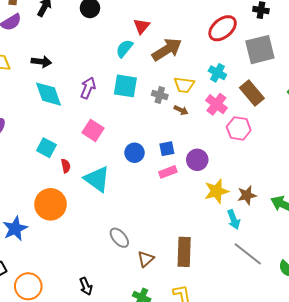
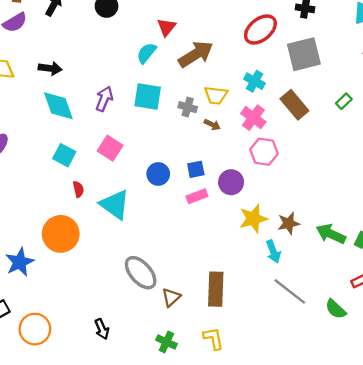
pink hexagon: (239, 128) -> (264, 152), moved
cyan square: (46, 148) -> (64, 155), moved
gray ellipse: (119, 238) -> (141, 273), size x1.4

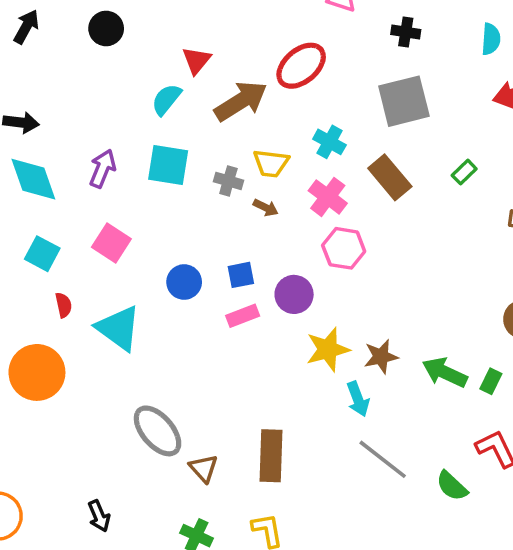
red ellipse: (260, 29) -> (301, 66), moved
brown triangle: (171, 297) -> (204, 468), turned -30

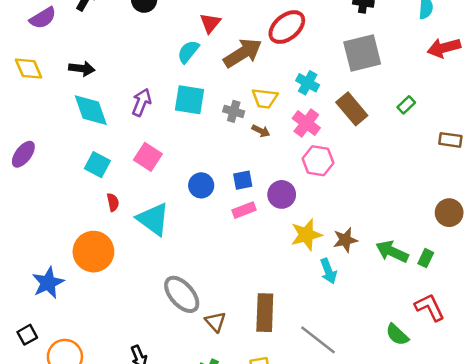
gray line: (383, 459) -> (318, 340), moved

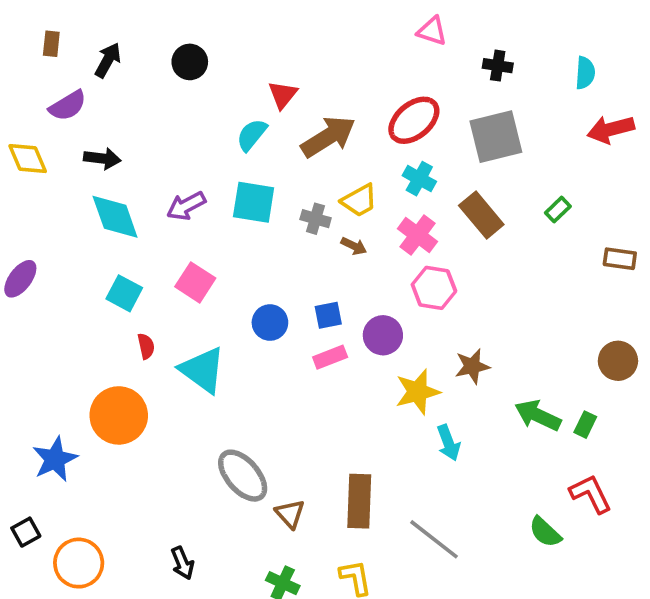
purple semicircle: (43, 18) -> (68, 106), moved
red ellipse: (287, 27) -> (414, 120), moved
yellow trapezoid: (265, 98) -> (359, 200), turned -36
purple arrow: (141, 102) -> (186, 206), turned -140
brown star: (345, 240) -> (472, 366), moved

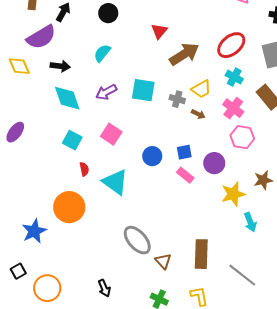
purple semicircle: (68, 106) -> (41, 37), size x1.4
cyan semicircle: (252, 135) -> (102, 53), moved
pink rectangle: (330, 357) -> (185, 175), turned 60

